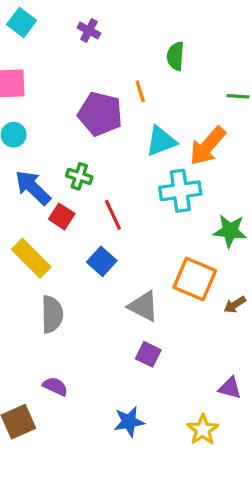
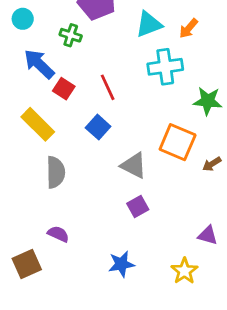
orange arrow: (208, 146) -> (189, 28), size x0.6
green cross: (79, 176) -> (71, 35), moved
purple square: (148, 354) -> (138, 207), turned 35

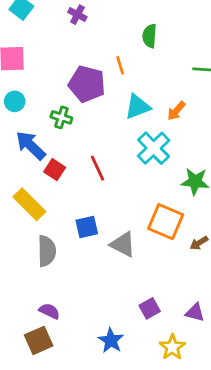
cyan cross: (165, 67) -> (154, 148), turned -36
blue square: (98, 127) -> (87, 227), moved, turned 35
purple square: (138, 207) -> (150, 308), moved
brown square: (27, 264) -> (39, 340), moved
blue star: (121, 264) -> (111, 340), turned -30

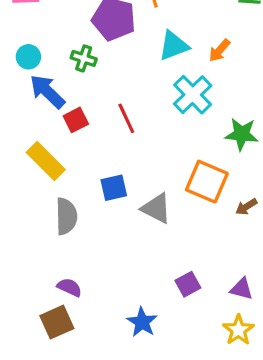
cyan circle: (15, 101) -> (28, 57), moved
red square: (55, 170) -> (76, 120), turned 30
yellow star: (172, 347) -> (238, 330), moved

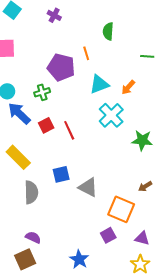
green cross: (84, 58) -> (42, 92), turned -35
red square: (76, 120) -> (46, 125), moved
orange square: (207, 182) -> (121, 209), moved

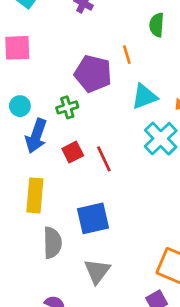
blue arrow: (19, 113) -> (36, 136), turned -115
yellow rectangle: (18, 157) -> (35, 195), turned 50
blue square: (61, 174) -> (93, 218), size x1.4
gray triangle: (88, 187) -> (97, 271), moved, turned 40

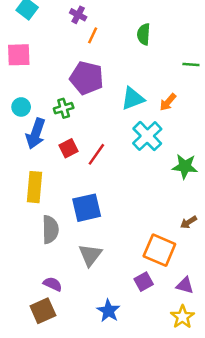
orange line: (127, 55) -> (93, 35), moved, turned 42
red line: (104, 159) -> (96, 154), turned 60

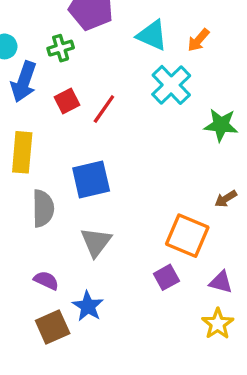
cyan triangle: (133, 99) -> (152, 35), turned 45
brown square: (43, 311) -> (53, 327), moved
blue star: (108, 311) -> (88, 306), moved

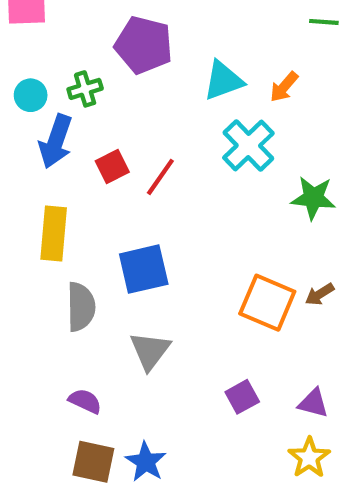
cyan triangle: (152, 35) -> (223, 81), turned -44
green cross: (61, 48) -> (85, 89), moved
orange square: (187, 236) -> (267, 303), moved
blue star: (88, 306) -> (146, 462), moved
brown square: (53, 327) -> (93, 462), turned 36

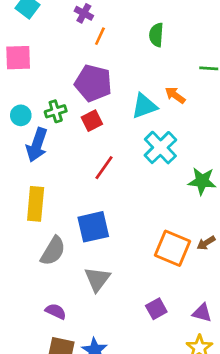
orange arrow: (284, 87) -> (175, 95), moved, turned 85
red square: (112, 166) -> (92, 121), moved
gray semicircle: (81, 307) -> (53, 251), turned 32

